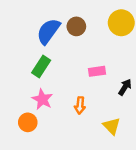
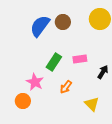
green rectangle: (41, 66) -> (54, 62), moved
orange arrow: (80, 105) -> (66, 87), turned 32

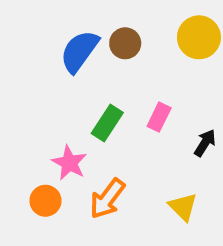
pink rectangle: (80, 59) -> (159, 117), turned -56
orange arrow: (66, 87) -> (107, 199), moved, size x1.5

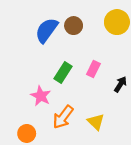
orange circle: (45, 201) -> (27, 133), moved
yellow triangle: (183, 207) -> (96, 122), moved

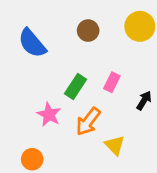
blue semicircle: (47, 30) -> (32, 43), moved, turned -76
orange arrow: (63, 117) -> (88, 121), moved

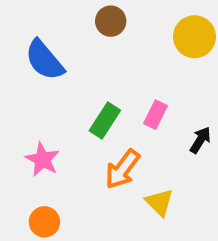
brown circle: (88, 31) -> (111, 21), moved
pink star: (49, 114) -> (42, 159), moved

